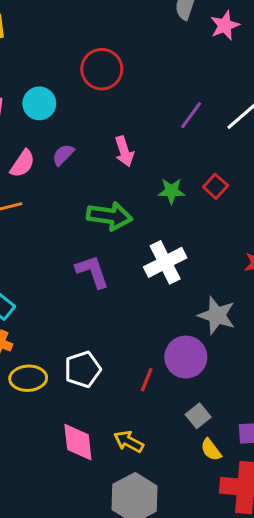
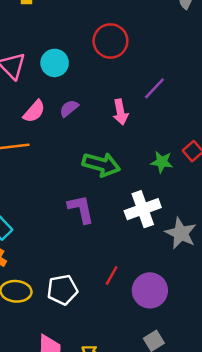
purple line: (191, 115) -> (154, 88), moved
green star: (171, 191) -> (162, 162), moved
gray star: (217, 315) -> (181, 233), moved
red line: (147, 380) -> (112, 275), moved

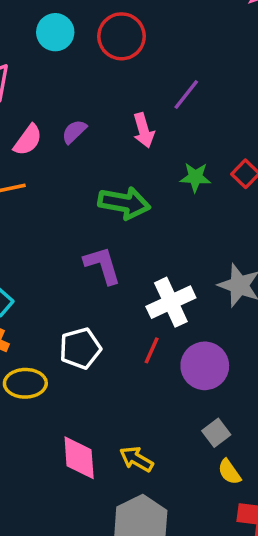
cyan circle: (55, 63) -> (55, 32), moved
green star: (162, 162) -> (195, 177), moved
white cross: (143, 209) -> (171, 302), moved
white pentagon: (62, 290) -> (80, 348), moved

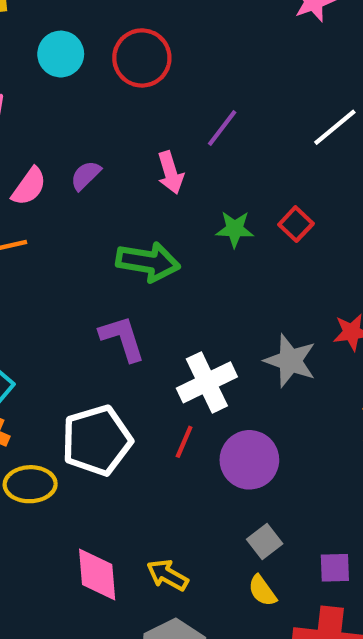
white pentagon: (80, 348) -> (97, 440), size x1.4
yellow semicircle: (229, 472) -> (262, 591), moved

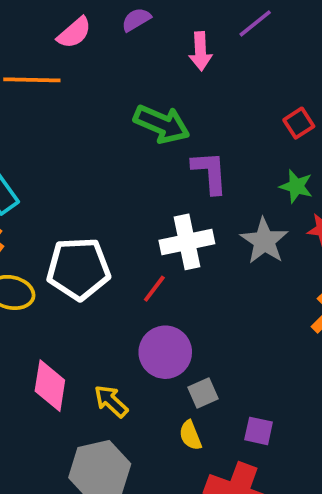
purple semicircle: (86, 175) -> (136, 20), moved
green star: (235, 229) -> (296, 186), moved
purple L-shape: (122, 338) -> (210, 172), moved
purple circle: (249, 460) -> (165, 352), moved

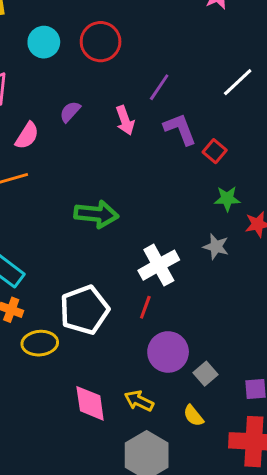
green arrow: (162, 124) -> (96, 214), moved
purple L-shape: (210, 172) -> (180, 129), moved
gray star: (264, 241) -> (216, 247), size x0.7
yellow semicircle: (190, 435) -> (193, 416), moved

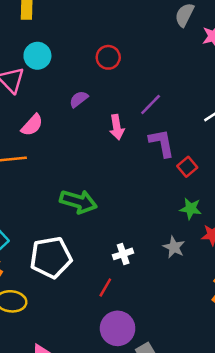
cyan circle: (44, 42) -> (37, 56), moved
red circle: (101, 42) -> (108, 57), size x0.7
purple semicircle: (70, 112) -> (79, 99), moved
white cross: (159, 265) -> (123, 254), size x0.6
white pentagon: (84, 310) -> (51, 257), moved

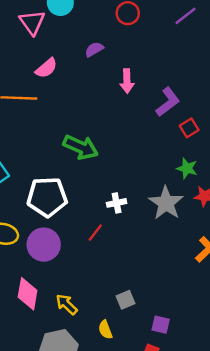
purple line: (151, 105) -> (185, 16), moved
purple L-shape: (162, 143) -> (168, 102), turned 56
gray star: (174, 247) -> (166, 203), size x1.6
purple circle: (118, 328) -> (44, 245), moved

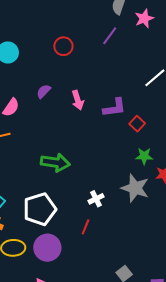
purple semicircle: (94, 49) -> (44, 91), moved
purple L-shape: (168, 102) -> (114, 108), turned 45

